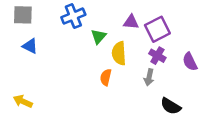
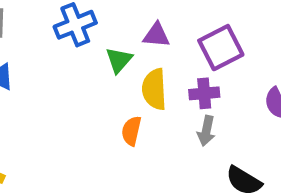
purple triangle: (131, 22) -> (156, 35), moved
purple cross: (157, 56) -> (204, 93), moved, turned -35

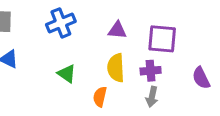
purple square: (221, 48) -> (162, 39), turned 32
green triangle: (119, 60) -> (67, 74), moved, turned -36

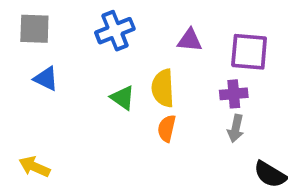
yellow semicircle: (116, 68) -> (163, 88), moved

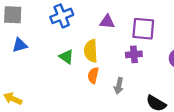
blue triangle: (46, 79) -> (20, 45), turned -42
gray arrow: (236, 128) -> (119, 86), moved

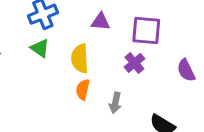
purple cross: (134, 54) -> (134, 63), turned -35
green triangle: (66, 57) -> (40, 48), moved

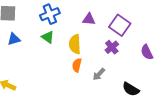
purple square: (146, 30) -> (120, 25), turned 30
gray arrow: (115, 103) -> (99, 74), turned 32

